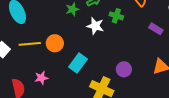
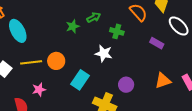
white star: (95, 26) -> (104, 53), moved
pink star: (41, 78) -> (39, 90), moved

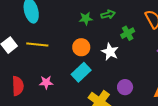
green cross: (117, 31) -> (128, 33), turned 32
orange circle: (56, 61) -> (81, 47), moved
pink star: (39, 90) -> (46, 82), moved

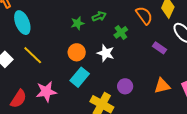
yellow line: (37, 44) -> (33, 55), turned 45
pink star: (46, 82) -> (46, 92), size x1.5
red semicircle: (18, 86) -> (19, 99), turned 42

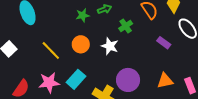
yellow line: (33, 55) -> (51, 51), moved
cyan rectangle: (80, 77) -> (76, 79), moved
purple circle: (125, 86) -> (128, 80), size x1.5

